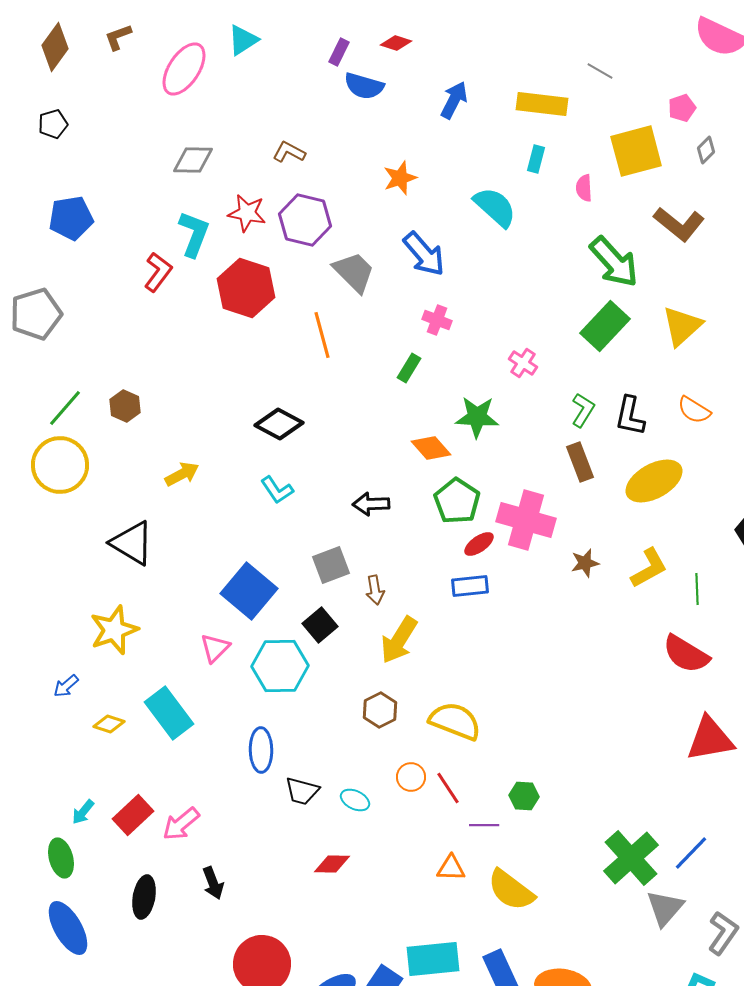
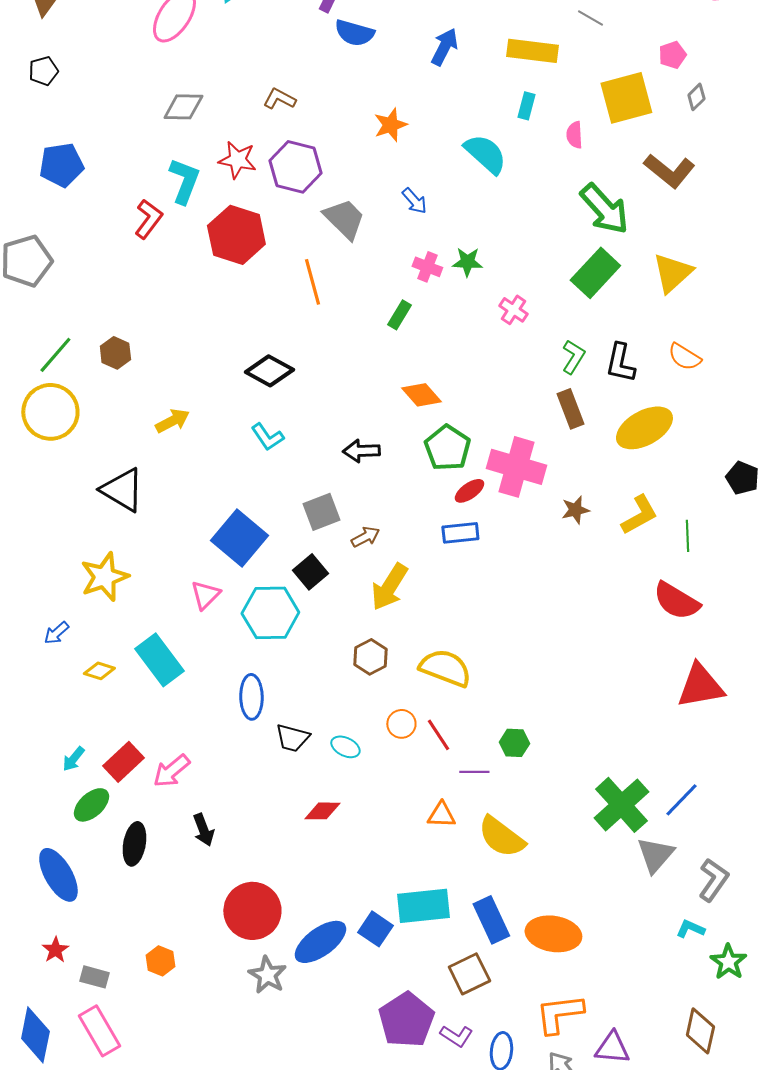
blue arrow: (424, 254) -> (414, 201), size x0.6
green star: (477, 417) -> (467, 262), moved, size x0.7
brown arrow: (375, 590) -> (365, 537), turned -108
green ellipse: (61, 858) -> (91, 805), moved, turned 63

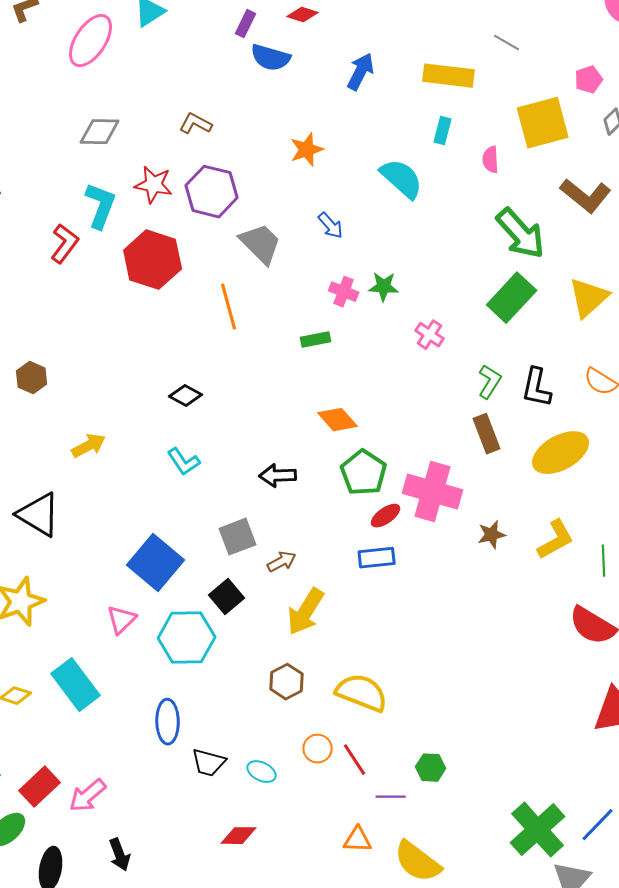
green rectangle: (399, 315) -> (316, 340), turned 48
black diamond: (269, 371) -> (186, 396), size x0.7

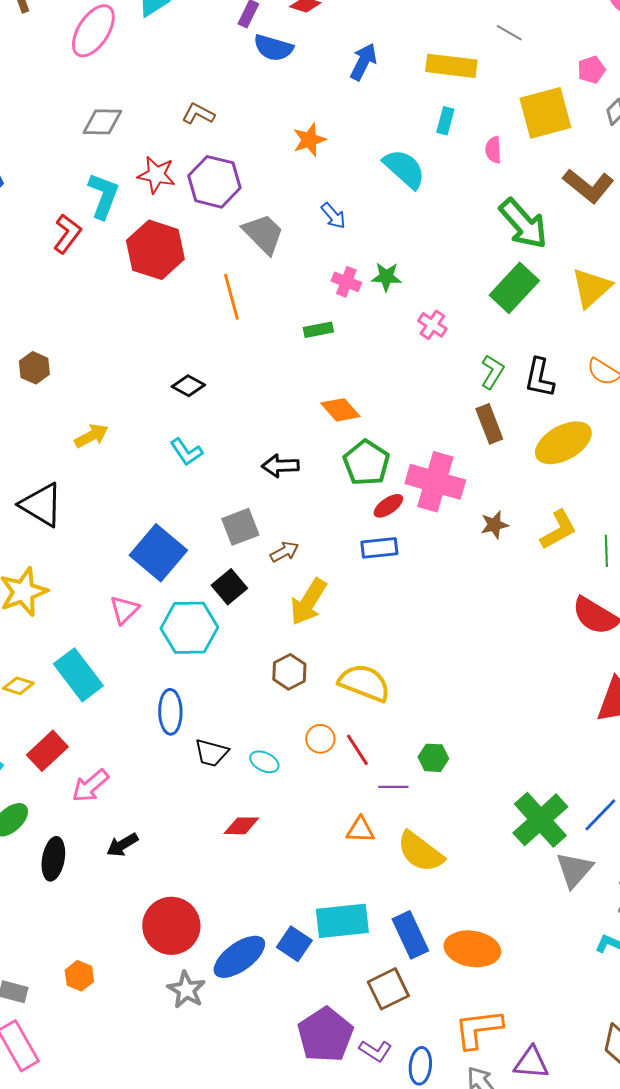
red rectangle: (40, 787) -> (47, 751), moved
black arrow: (120, 855) -> (122, 845), turned 80

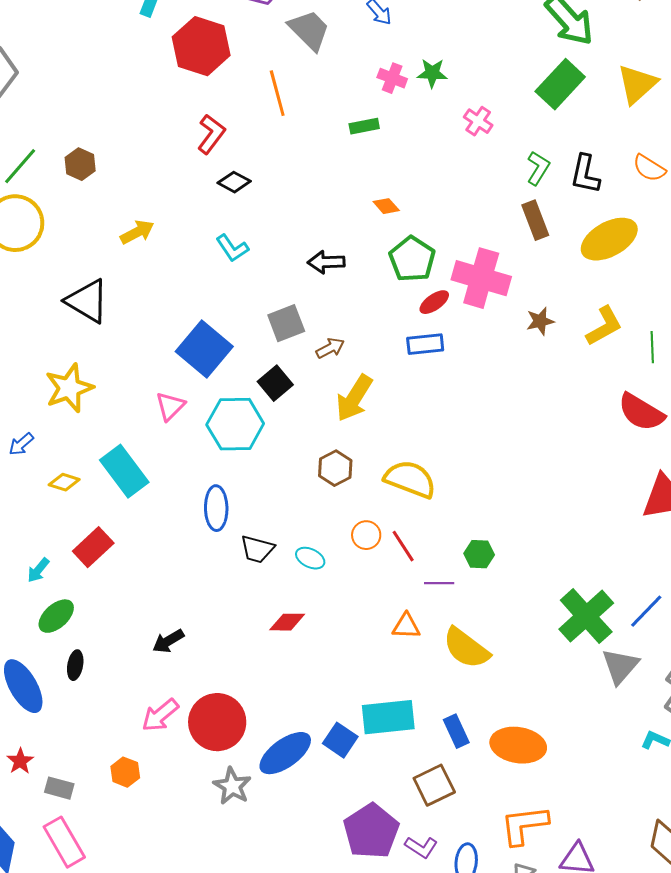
red L-shape: (67, 234) -> (211, 134), moved
orange diamond: (340, 410) -> (386, 206), size x0.7
pink arrow: (90, 786) -> (160, 715), moved
black ellipse: (53, 859) -> (75, 665), moved, size x0.7
blue rectangle: (410, 935) -> (456, 731), size x0.7

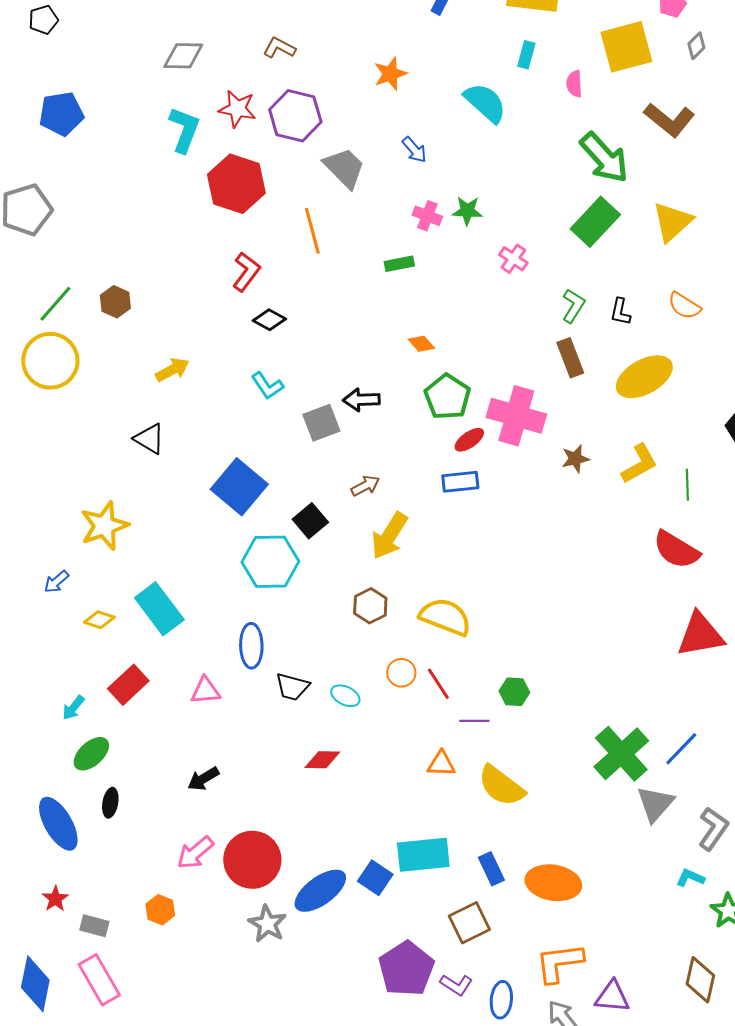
black L-shape: (585, 174) -> (620, 312), size x0.7
black triangle: (87, 301) -> (149, 439), moved, size x0.7
gray square: (286, 323) -> (321, 423), moved
pink triangle: (170, 406) -> (205, 691), moved, turned 40

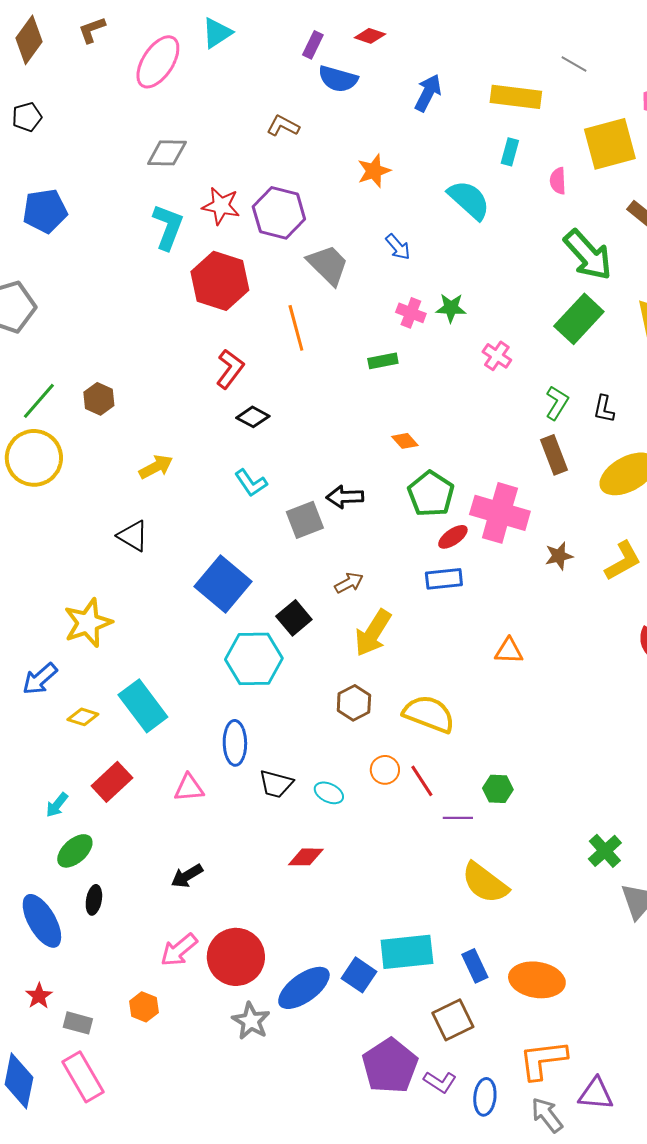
brown L-shape: (279, 48) -> (283, 126), moved
blue arrow: (56, 582) -> (40, 679), size x1.4
green cross: (621, 754) -> (605, 851), size x0.6
orange triangle: (441, 764) -> (509, 651), moved

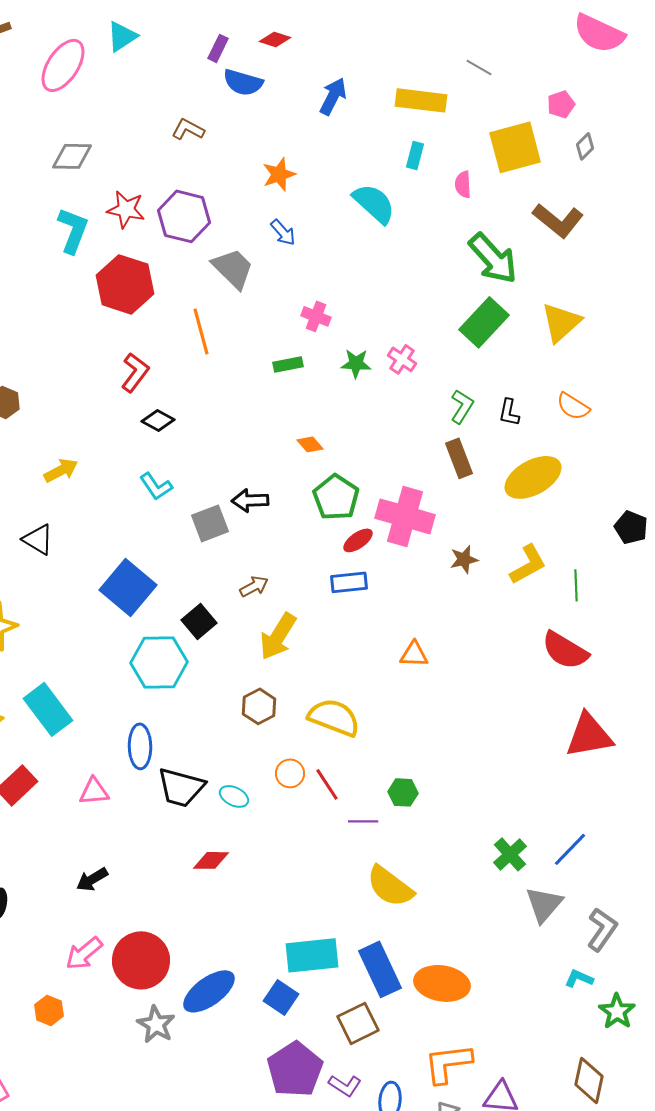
blue arrow: (398, 247) -> (283, 232), moved
green star: (451, 308) -> (356, 363), moved
black trapezoid: (276, 784) -> (181, 787), size x1.4
blue rectangle: (475, 966) -> (380, 969), size x1.6
blue square: (359, 975) -> (281, 997), moved

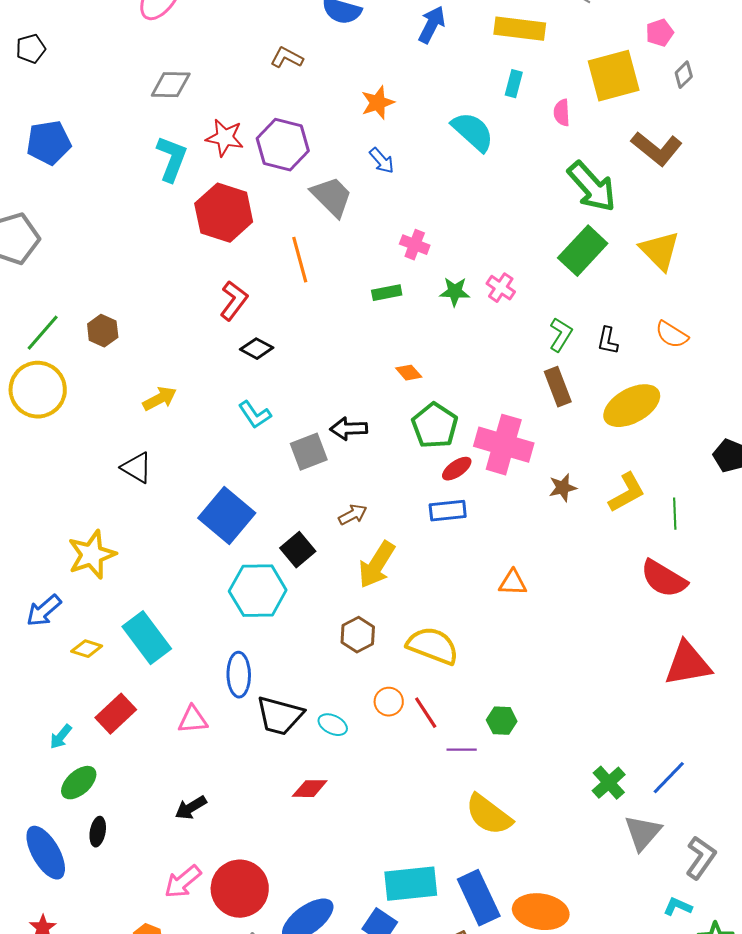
yellow triangle: (561, 322) -> (660, 251), turned -33

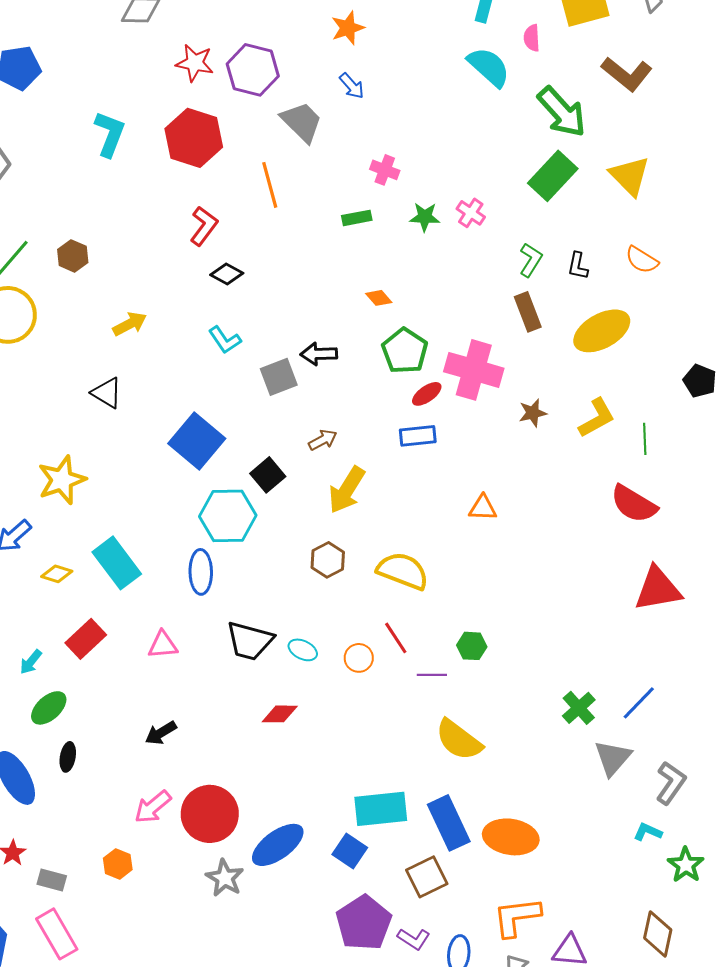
cyan semicircle: (473, 132) -> (489, 67), moved
cyan L-shape: (172, 159) -> (110, 134), moved
blue ellipse: (239, 675) -> (201, 572), moved
orange circle: (389, 702) -> (359, 658), moved

